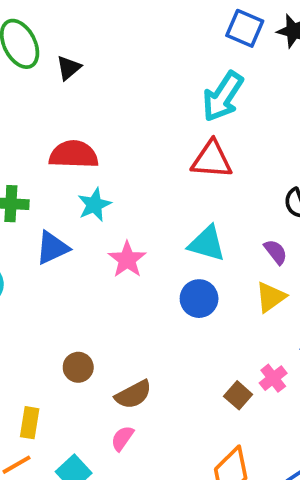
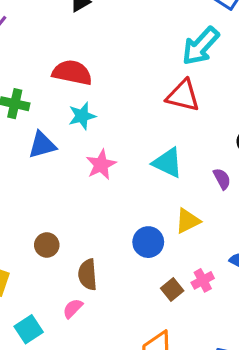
yellow triangle: (271, 297) -> (188, 221), moved
blue circle: (199, 299) -> (148, 242), moved
brown semicircle: (133, 395) -> (88, 275), turned 104

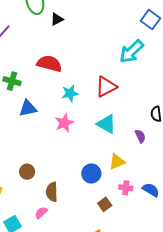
red triangle: (183, 96) -> (106, 87), moved, turned -45
cyan star: (82, 116) -> (70, 93), moved
pink cross: (203, 280) -> (126, 188), moved, turned 32

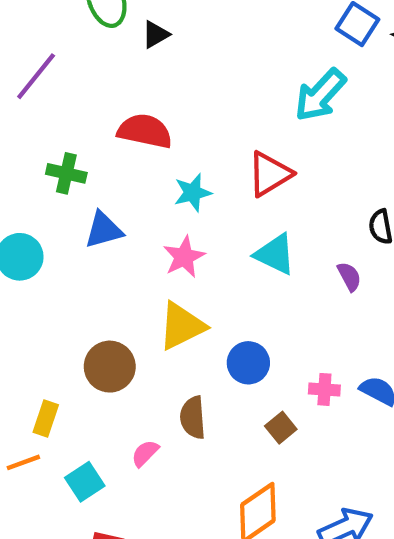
yellow triangle: (117, 162) -> (182, 326), moved, size x1.4
brown circle: (27, 172) -> (110, 367), size x1.5
brown semicircle: (52, 192) -> (193, 418), moved

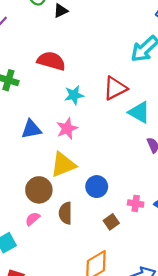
blue triangle: (104, 230) -> (31, 129), moved
cyan triangle: (275, 254) -> (139, 112), moved
brown circle: (110, 367) -> (39, 190), moved
pink semicircle: (145, 453) -> (33, 219), moved

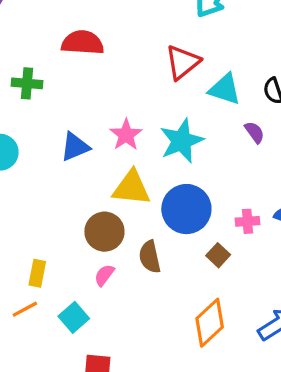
cyan star: (74, 95) -> (182, 141), moved, size x1.5
yellow triangle: (63, 165) -> (131, 188), turned 40
blue circle: (97, 187) -> (186, 209), size x1.5

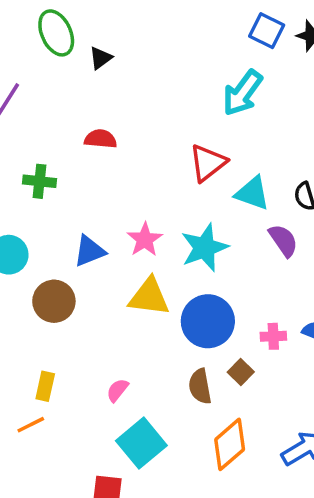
red semicircle: (83, 43) -> (101, 139), size x0.7
purple semicircle: (254, 132) -> (283, 240), size x1.4
brown circle: (104, 232) -> (54, 301), moved
brown semicircle: (150, 257) -> (200, 386), moved
cyan square: (74, 317) -> (141, 443), moved, size x1.5

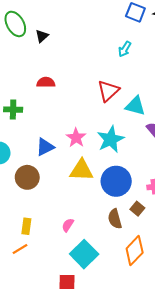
cyan arrow: (242, 93) -> (125, 49), size x0.6

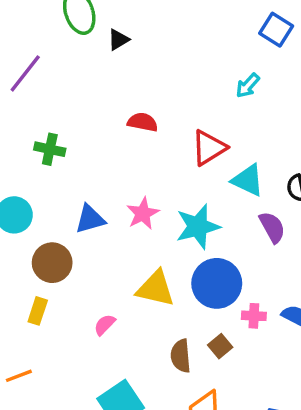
red semicircle: (46, 82) -> (143, 122), moved
yellow triangle: (81, 170) -> (156, 289), moved
blue circle: (116, 181) -> (217, 283), moved
pink semicircle: (68, 225) -> (105, 325), moved
yellow rectangle: (26, 226) -> (38, 311), moved

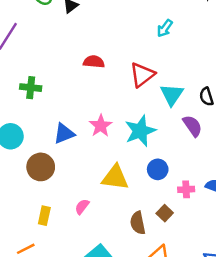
cyan triangle: (248, 180) -> (172, 95), turned 45
blue circle: (217, 283) -> (158, 169), size x0.6
yellow rectangle: (38, 311) -> (44, 216), moved

